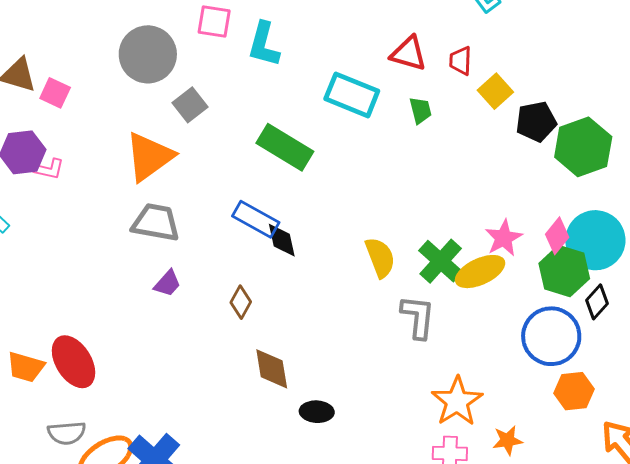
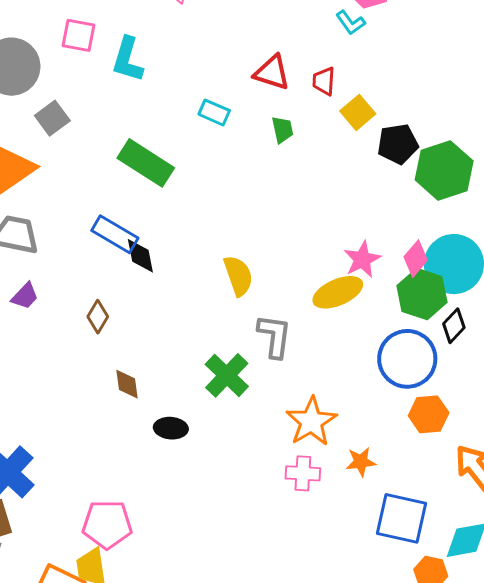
cyan rectangle: (352, 95) -> (214, 112), size x0.6
green cross: (441, 261) -> (227, 375), moved
brown diamond: (272, 369) -> (127, 384), size x0.7

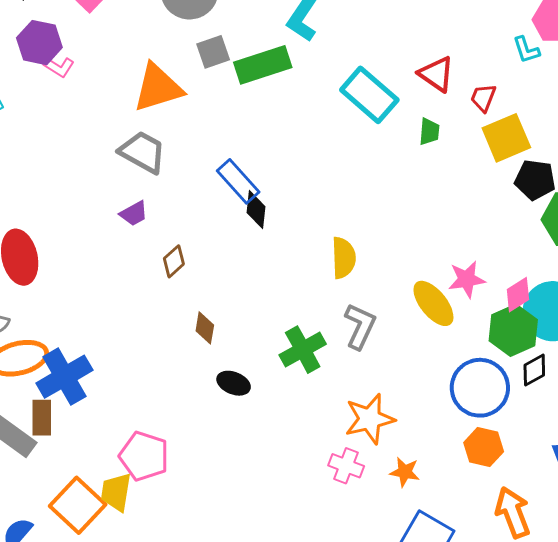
cyan rectangle: (214, 112) -> (369, 95), size x1.8
yellow square: (358, 112) -> (506, 138), size x1.4
green rectangle: (146, 163) -> (263, 65), moved, turned -68
yellow ellipse: (338, 292) -> (433, 303), turned 57
brown diamond: (98, 317) -> (174, 261), moved

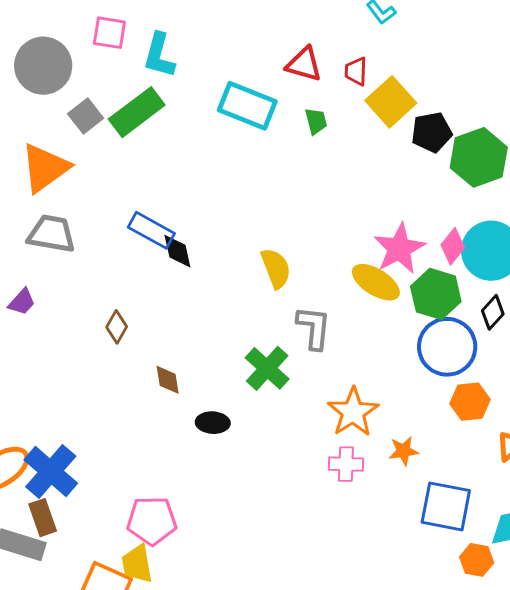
purple trapezoid: (134, 213) -> (22, 302), moved
pink star: (467, 279) -> (399, 249), size x1.4
green hexagon: (513, 330) -> (436, 294), moved

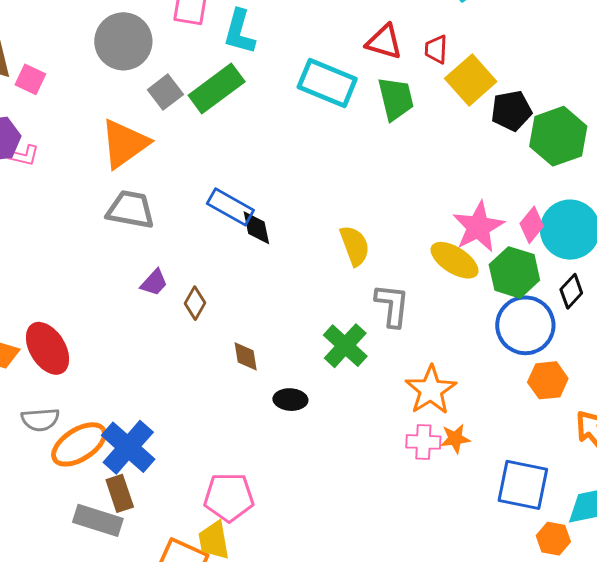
green trapezoid: (316, 121) -> (396, 99), size x1.6
purple trapezoid: (22, 302) -> (154, 283), moved
orange star: (404, 451) -> (455, 439), moved

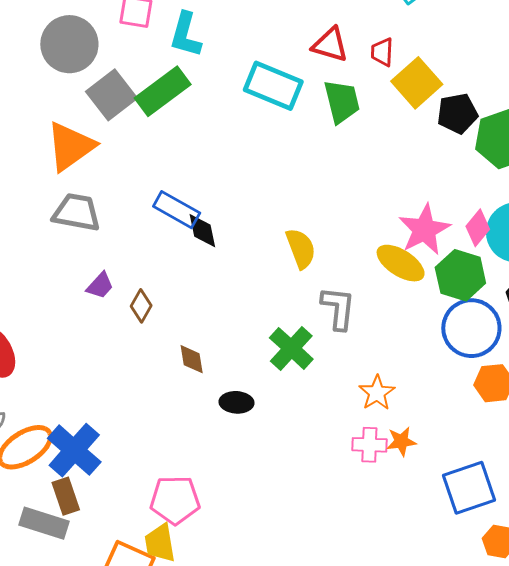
gray square: (165, 92) -> (111, 95), size x1.4
orange star: (431, 390) -> (377, 393), size x0.7
blue square: (523, 485) -> (469, 488), turned -30

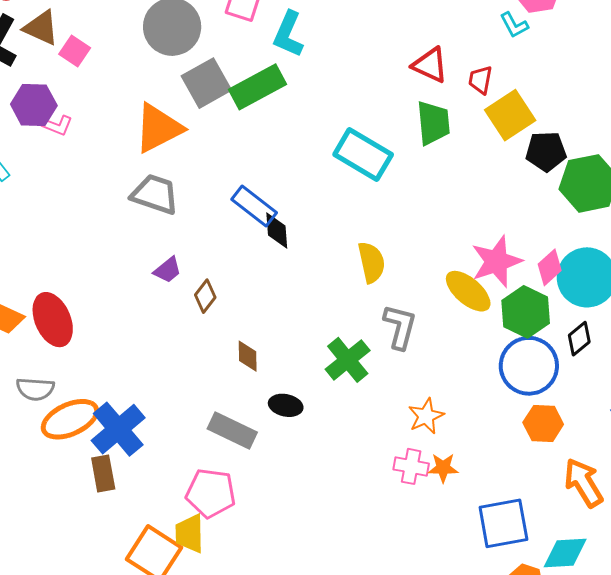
cyan rectangle: (273, 86) -> (363, 155), moved
gray rectangle: (44, 523) -> (232, 431), moved

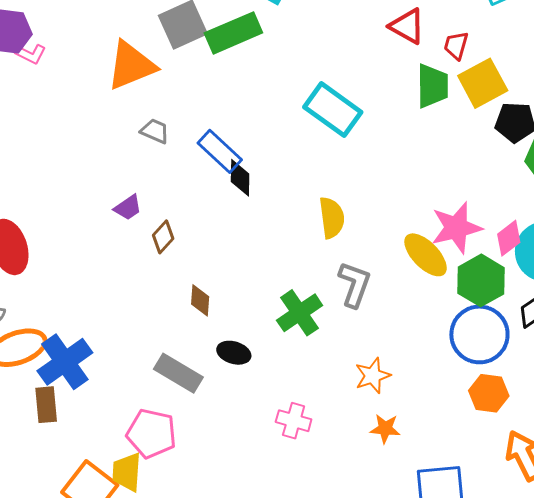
green trapezoid: (433, 123) -> (432, 86), moved
gray trapezoid: (155, 194) -> (155, 131), moved, size x0.6
pink cross: (411, 466) -> (294, 421), moved

